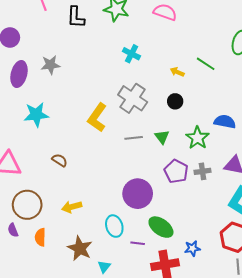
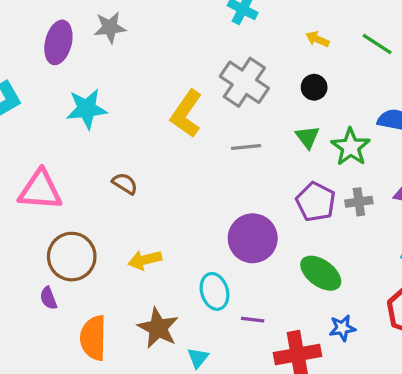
green line: (206, 64) -> (377, 44), moved
green triangle: (162, 137) -> (307, 137), moved
green ellipse: (161, 227) -> (321, 273), moved
orange semicircle: (40, 237) -> (93, 338), moved, size x1.5

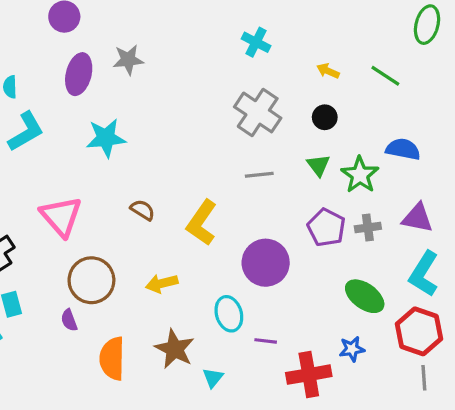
yellow L-shape: (186, 114) -> (202, 223), moved
pink triangle: (40, 190) -> (61, 216), turned 45
green ellipse: (321, 273) -> (365, 296), moved

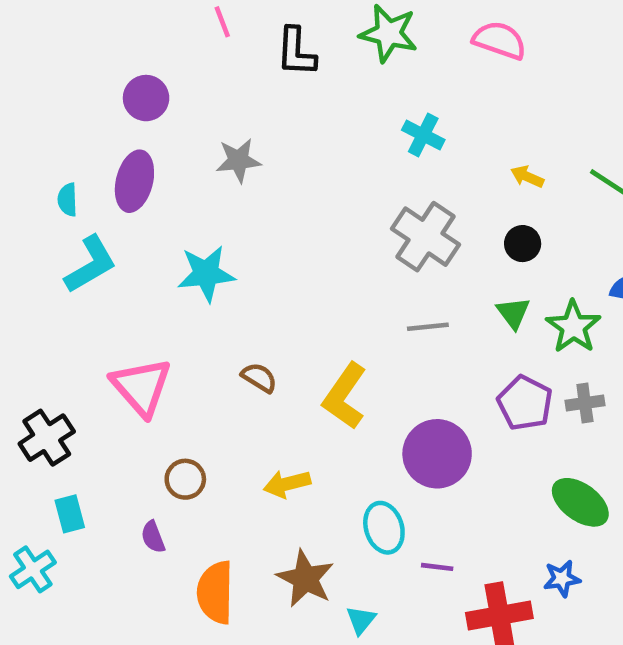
purple ellipse: (79, 74) -> (134, 181), moved
brown circle: (91, 280) -> (185, 479), size x0.6

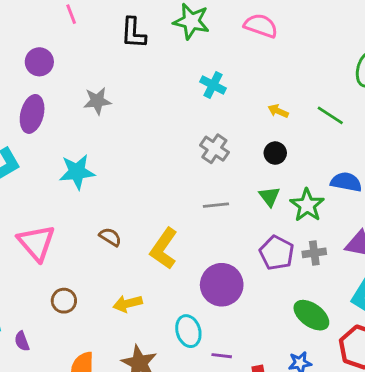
pink line: (222, 22) -> (71, 14), moved
gray cross: (426, 237) -> (214, 149), size x0.7
purple semicircle: (153, 537) -> (22, 341), moved

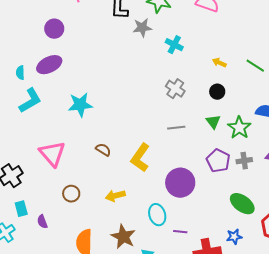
gray star: (97, 101) -> (142, 28), moved
purple ellipse: (32, 114) -> (49, 65), turned 50

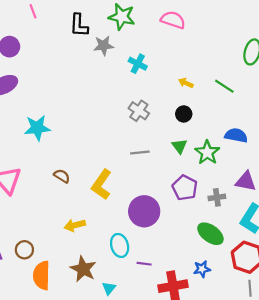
gray cross: (244, 161) -> (217, 197), moved
brown circle: (71, 194) -> (24, 250), moved

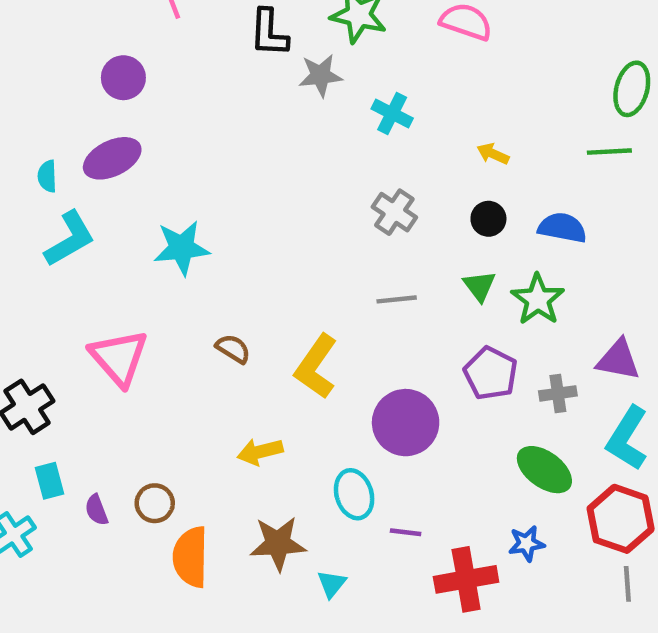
green line: (224, 86) -> (609, 152), moved, turned -36
blue semicircle: (236, 135) -> (562, 228), moved
brown star: (83, 269) -> (278, 544), turned -30

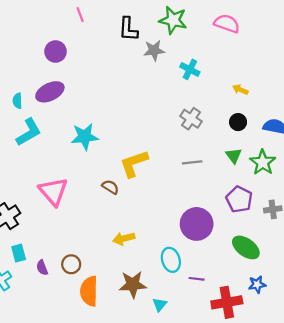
yellow L-shape: (316, 367) -> (134, 163), moved, turned 36
green ellipse: (544, 470) -> (246, 247), moved

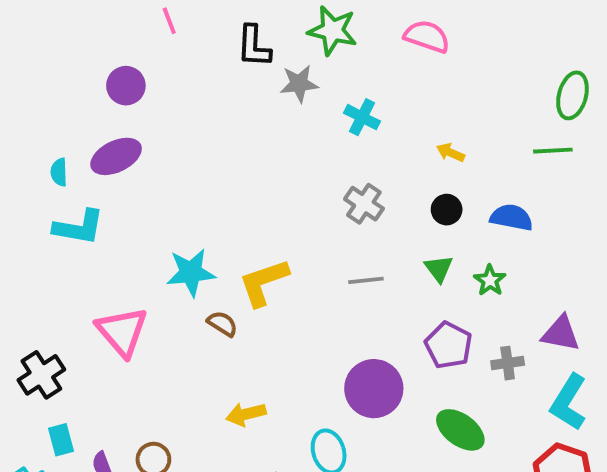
cyan L-shape: (29, 132) -> (79, 227), turned 40
cyan star: (85, 137) -> (191, 273), moved
green star: (263, 162) -> (490, 280), size x0.7

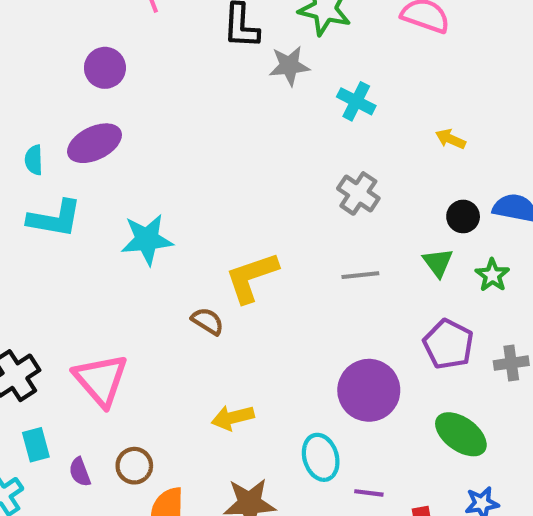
black circle: (447, 210) -> (463, 216), moved
cyan star: (191, 273) -> (147, 240), moved
pink triangle: (122, 332) -> (101, 380), moved

